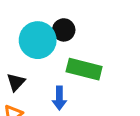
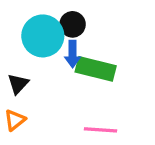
blue arrow: (59, 98) -> (73, 54), moved

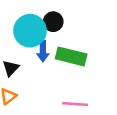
blue arrow: (73, 54) -> (43, 51), moved

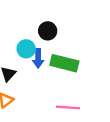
cyan circle: (30, 31) -> (26, 49), moved, size x0.6

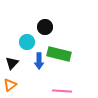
blue arrow: (38, 58) -> (39, 61), moved

